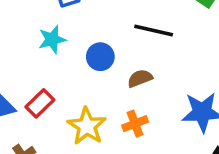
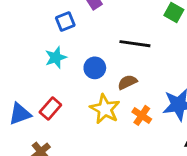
orange cross: (135, 124) -> (142, 115), moved, turned -30
yellow star: (87, 126) -> (105, 109), moved

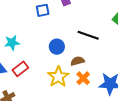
cyan star: (56, 58) -> (12, 43), moved
orange cross: (142, 115) -> (83, 78), moved

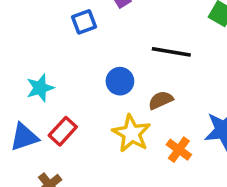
orange cross: (83, 78) -> (179, 150), moved

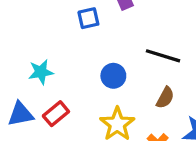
brown semicircle: (161, 100) -> (165, 98), moved, turned 135

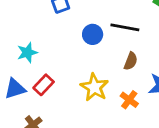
blue circle: (113, 76) -> (93, 34), moved

